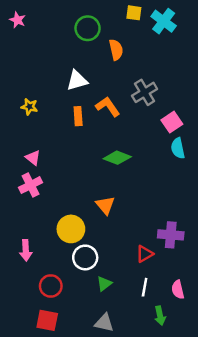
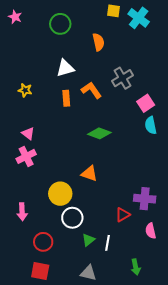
green circle: (88, 28) -> (60, 24), moved
orange triangle: (105, 205) -> (89, 174), turned -30
white line: (145, 287) -> (107, 243), moved
pink semicircle: (178, 290) -> (151, 231), moved

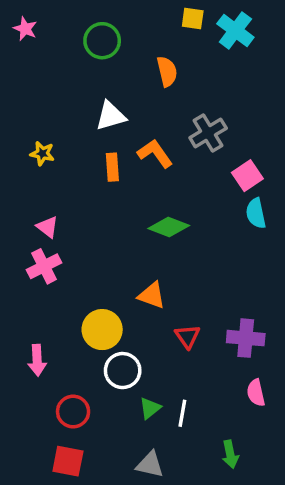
red triangle: (123, 215) -> (188, 336), moved, turned -35

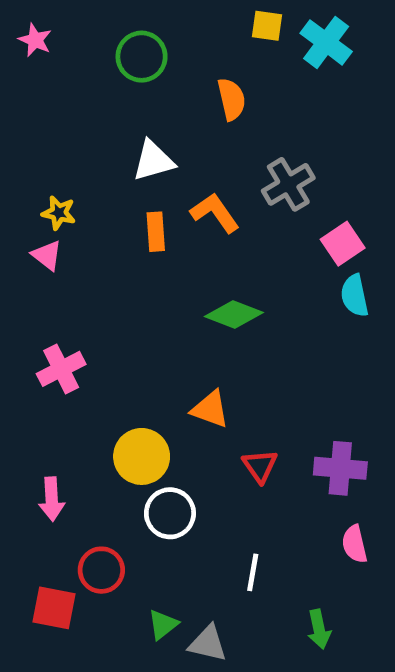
pink triangle: (47, 227) -> (47, 255), moved
green triangle: (150, 408) -> (163, 624), moved
red square: (68, 461) -> (54, 608), moved

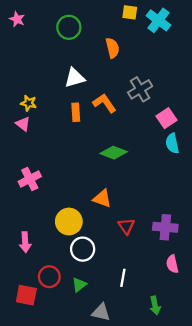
green triangle: (163, 624) -> (79, 285), moved

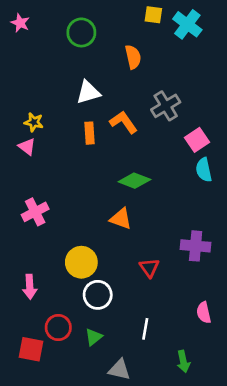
orange triangle: (102, 199) -> (121, 219), moved
purple cross: (165, 227) -> (196, 246), moved

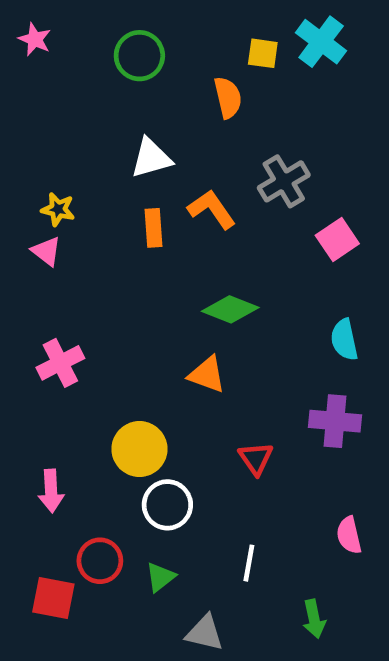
yellow square: (153, 15) -> (263, 53), moved
cyan semicircle: (204, 170) -> (344, 340), moved

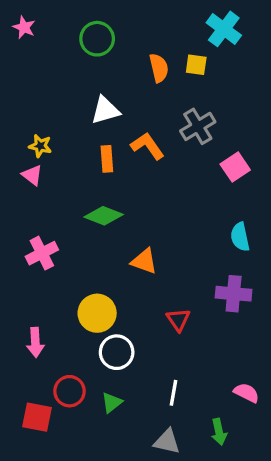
yellow square: (263, 53) -> (196, 65), moved
green diamond: (230, 309) -> (104, 216), moved
pink semicircle: (349, 535) -> (247, 393), moved, turned 130
gray triangle: (205, 633) -> (167, 442), moved

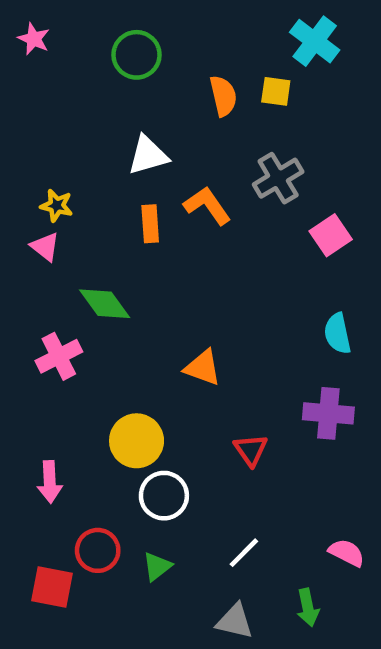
green diamond: (104, 216) -> (105, 304), moved, turned 33
white line: (173, 393) -> (244, 553), turned 35

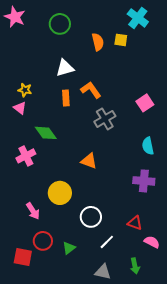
pink star: (34, 39) -> (15, 17), size x1.5
gray cross: (278, 178) -> (105, 119), moved
red triangle: (251, 450) -> (135, 223), moved, turned -35
pink arrow: (50, 482) -> (33, 211), moved, turned -30
white circle: (164, 496) -> (91, 217), moved

